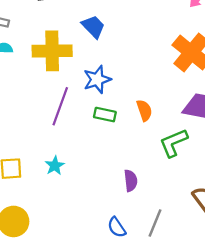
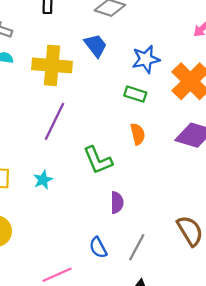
blue star: (97, 79) -> (146, 59), moved
green rectangle: (105, 115) -> (135, 94), moved
green L-shape: (174, 143) -> (98, 160), moved, turned -96

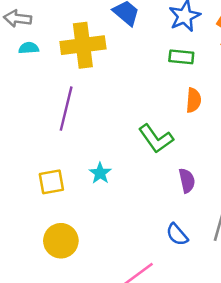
purple line: (54, 121) -> (66, 109), moved
orange semicircle: (138, 134) -> (193, 100), turned 30

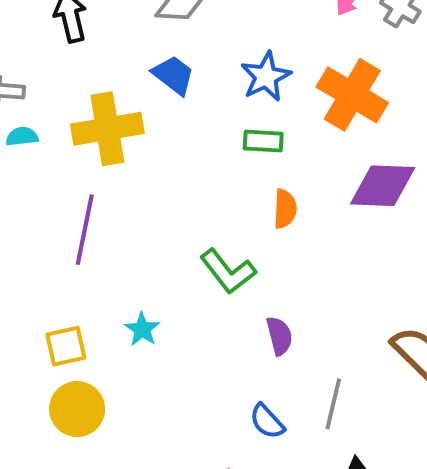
yellow circle: (61, 241) -> (77, 409), moved

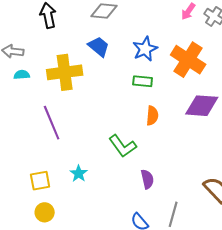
purple line: (85, 230) -> (52, 123), turned -36
yellow circle: (77, 409) -> (45, 212), size x0.7

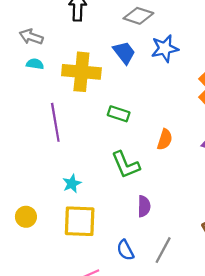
blue star: (145, 49) -> (165, 48), moved
green rectangle: (143, 81) -> (119, 114), moved
yellow square: (40, 181) -> (80, 221), moved, size x1.5

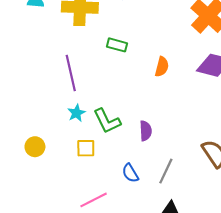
purple line: (55, 122) -> (71, 73), moved
green L-shape: (126, 165) -> (107, 121), moved
yellow square: (80, 221) -> (86, 148), size x0.6

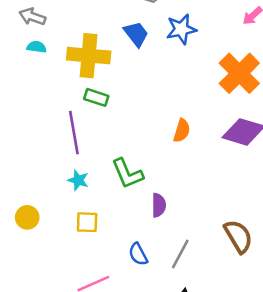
green rectangle: (117, 45) -> (96, 97), moved
cyan star: (77, 113) -> (78, 180), turned -30
green L-shape: (107, 121) -> (127, 174), moved

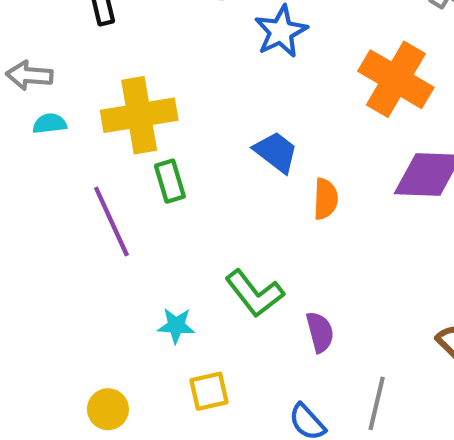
blue trapezoid: (136, 34) -> (276, 152), moved
green rectangle: (96, 97) -> (170, 181), turned 70
purple line: (74, 133) -> (111, 222), moved

